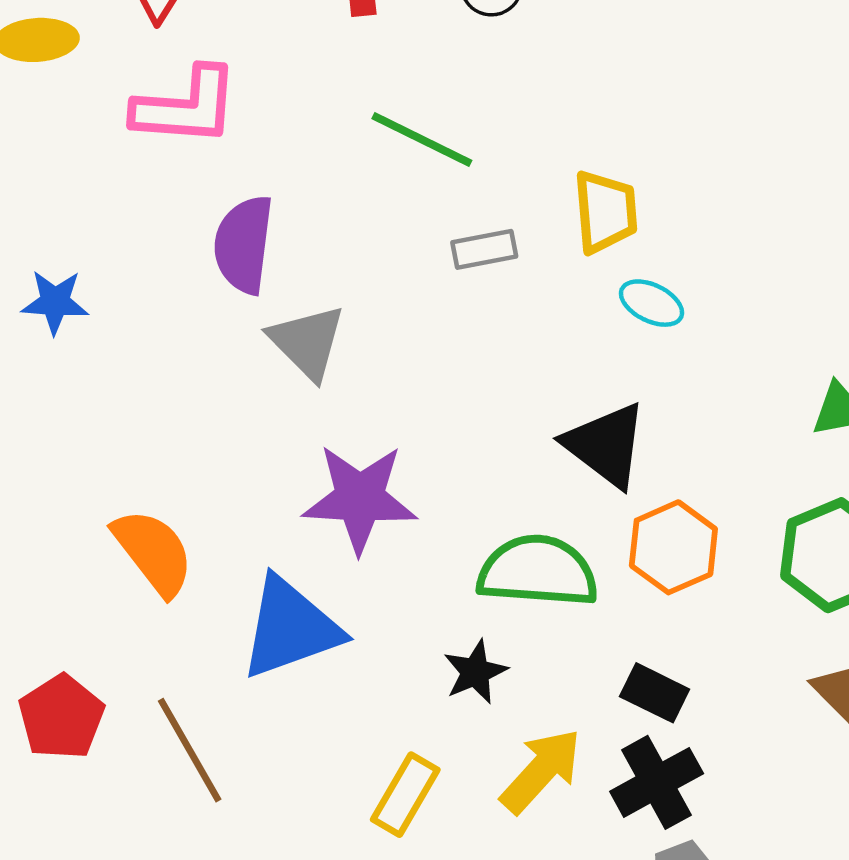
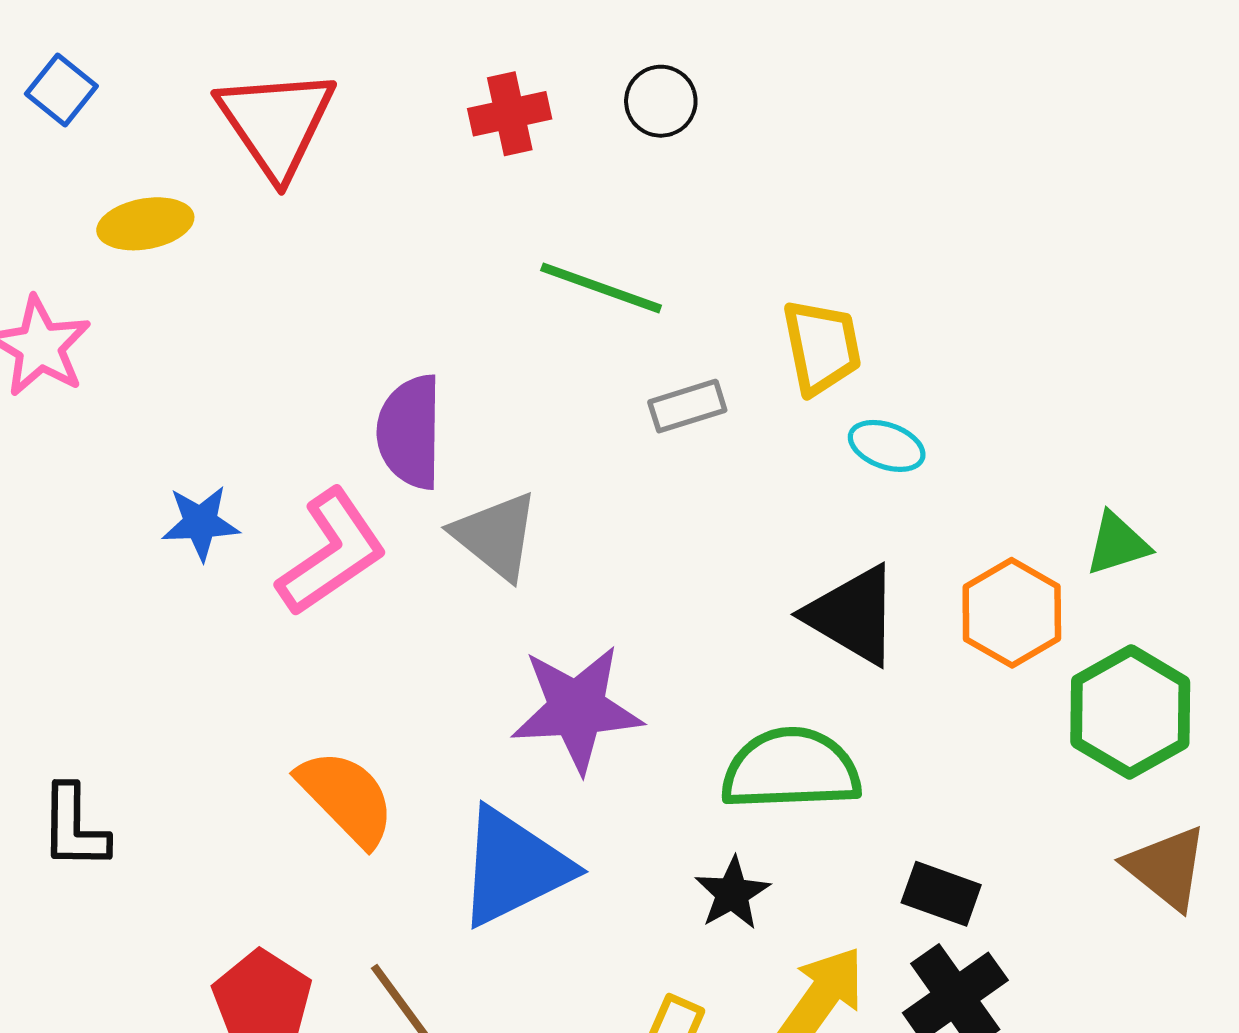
pink L-shape: (186, 107) -> (332, 553), moved, turned -32
orange hexagon: (673, 547) -> (1012, 613), moved

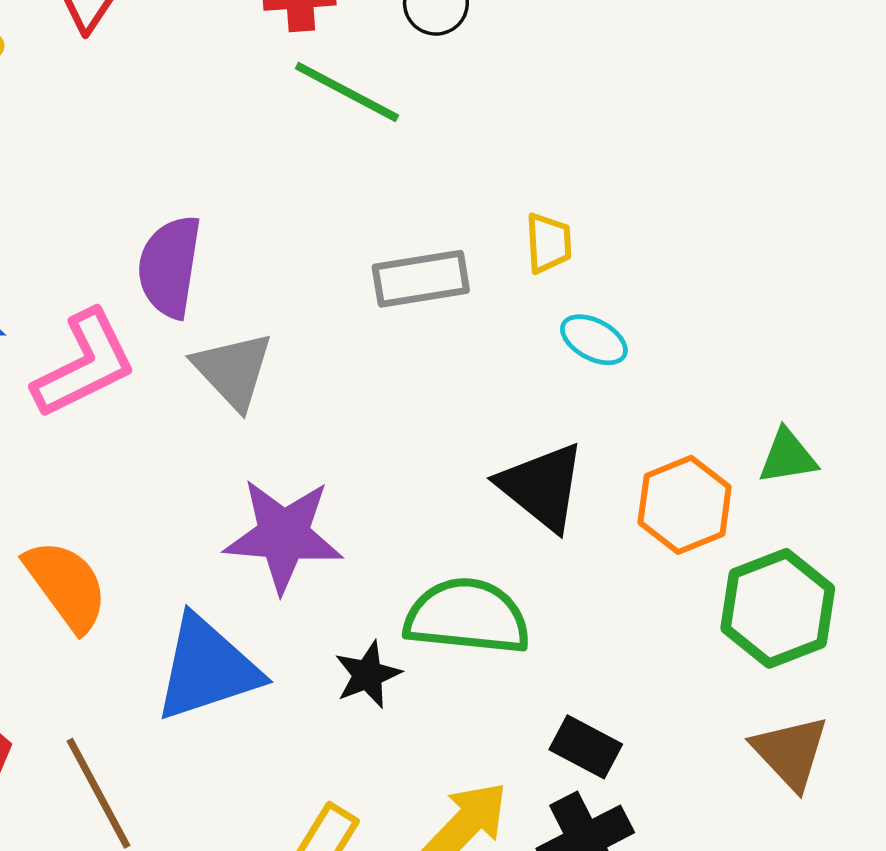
green line: (601, 288) -> (347, 92), moved
yellow trapezoid: (822, 347) -> (548, 243), size x0.7
gray rectangle: (687, 406) -> (421, 279), size x1.4
black star: (732, 893) -> (368, 675), moved

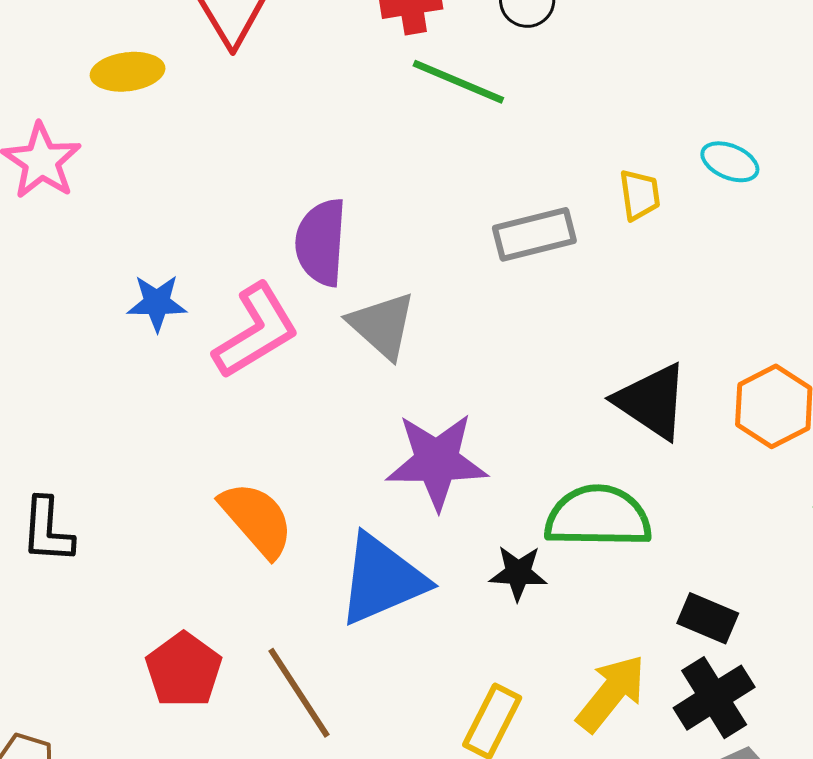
cyan ellipse: (594, 340) -> (730, 162), moved
black star: (368, 675) -> (518, 573), turned 30

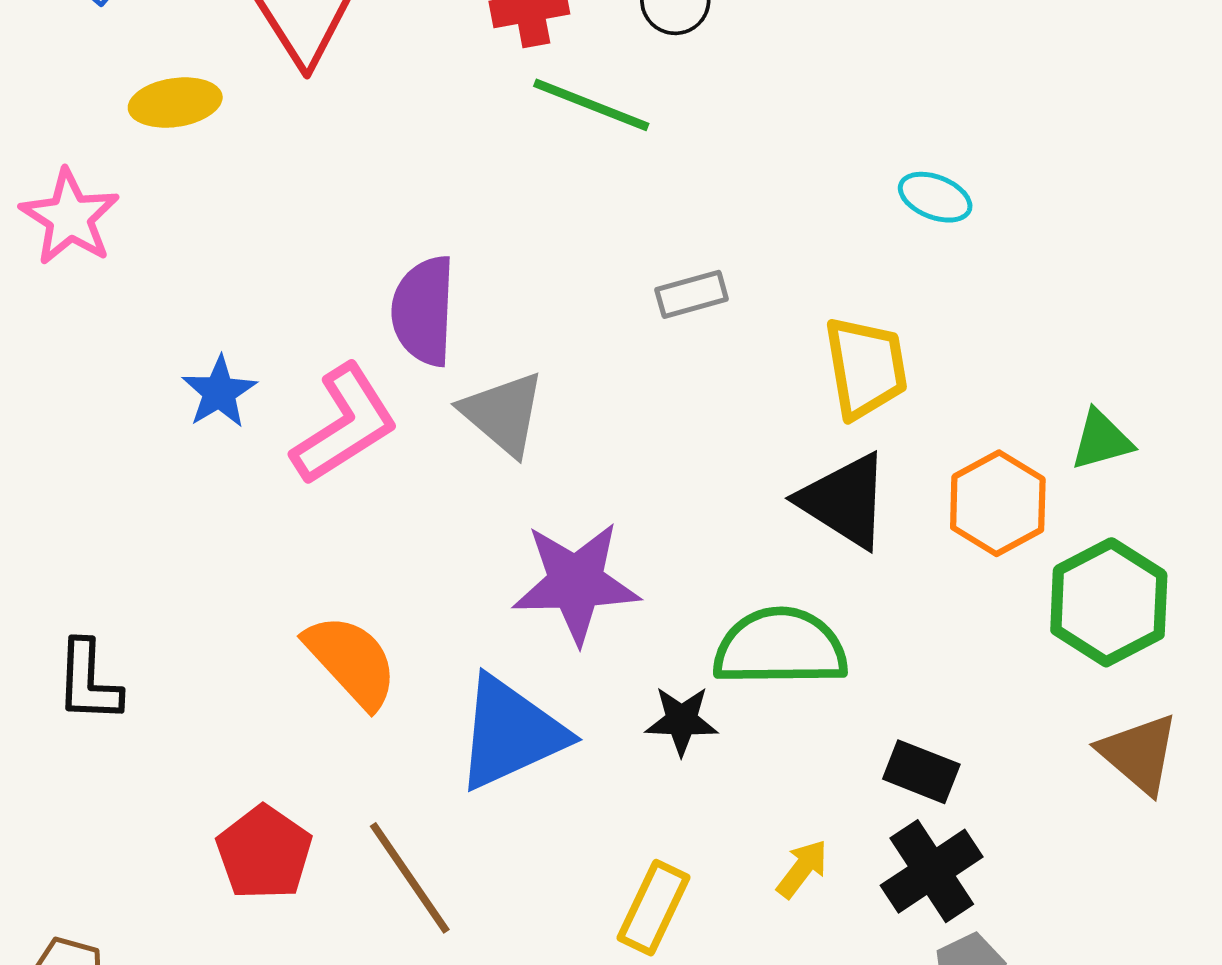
yellow trapezoid: (640, 195) -> (866, 368), moved, size x1.6
gray rectangle: (534, 234) -> (692, 294), size x0.7
blue star: (157, 303) -> (219, 392), turned -30
yellow arrow: (611, 693) -> (802, 869), size x0.6

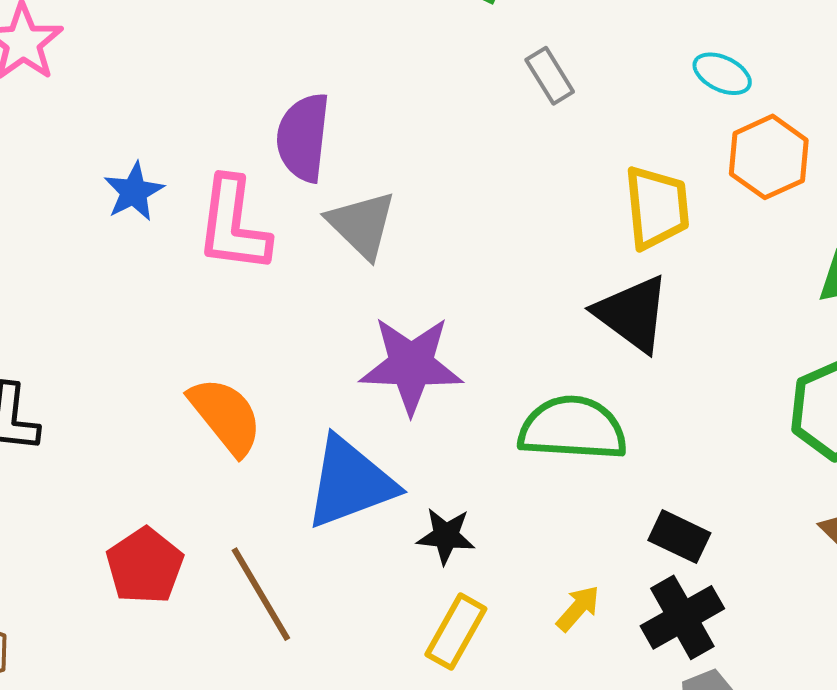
gray rectangle: (692, 294) -> (550, 76), moved, turned 70
pink L-shape: (345, 425) -> (233, 225), turned 126
orange hexagon: (998, 503) -> (769, 157), moved
black star: (682, 721) -> (446, 536), moved

